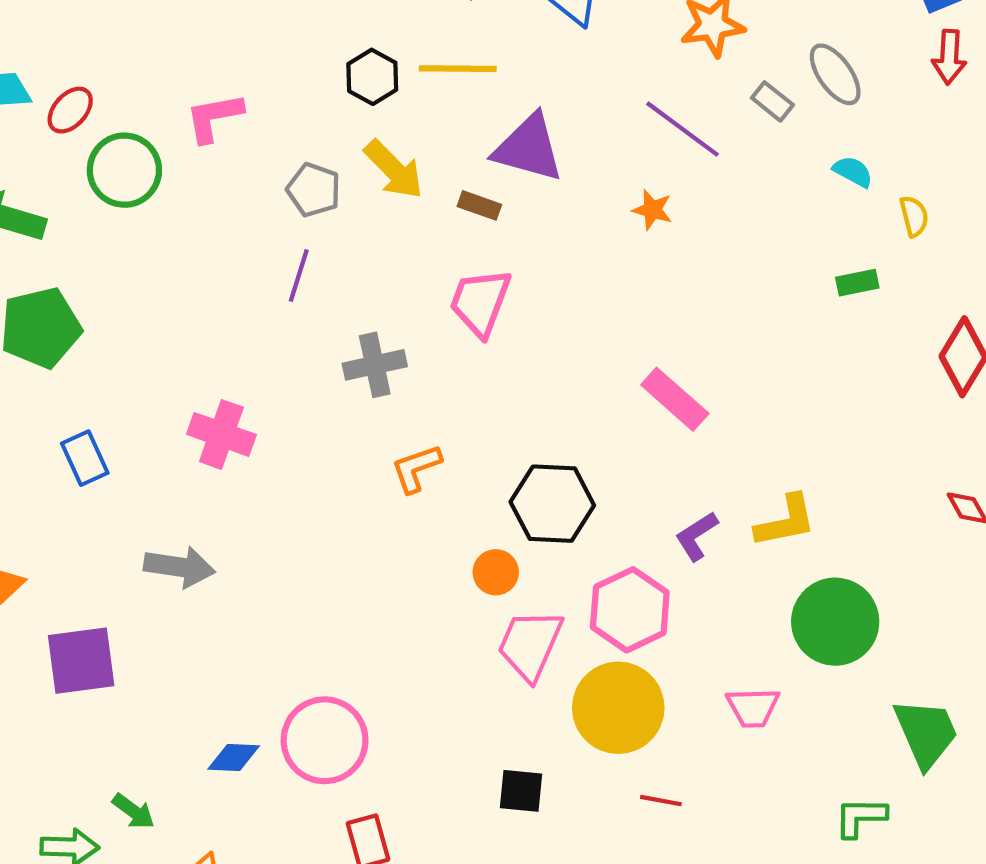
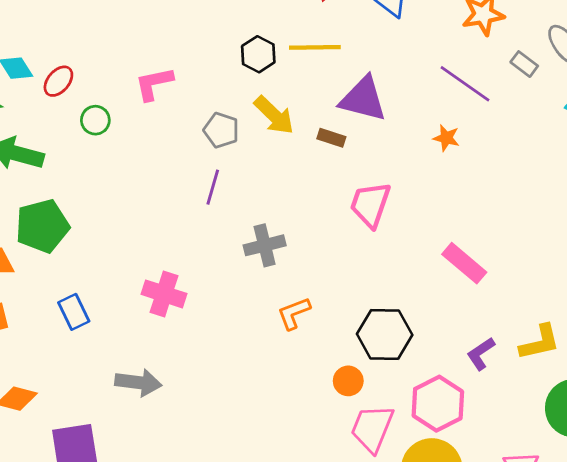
green circle: (124, 170) -> (95, 120), size x0.6
pink trapezoid: (480, 302) -> (370, 205), moved

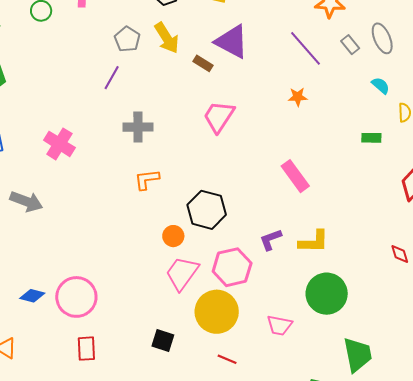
orange star: (446, 138) -> (298, 97), moved, turned -30
pink rectangle: (464, 263) -> (295, 176), moved

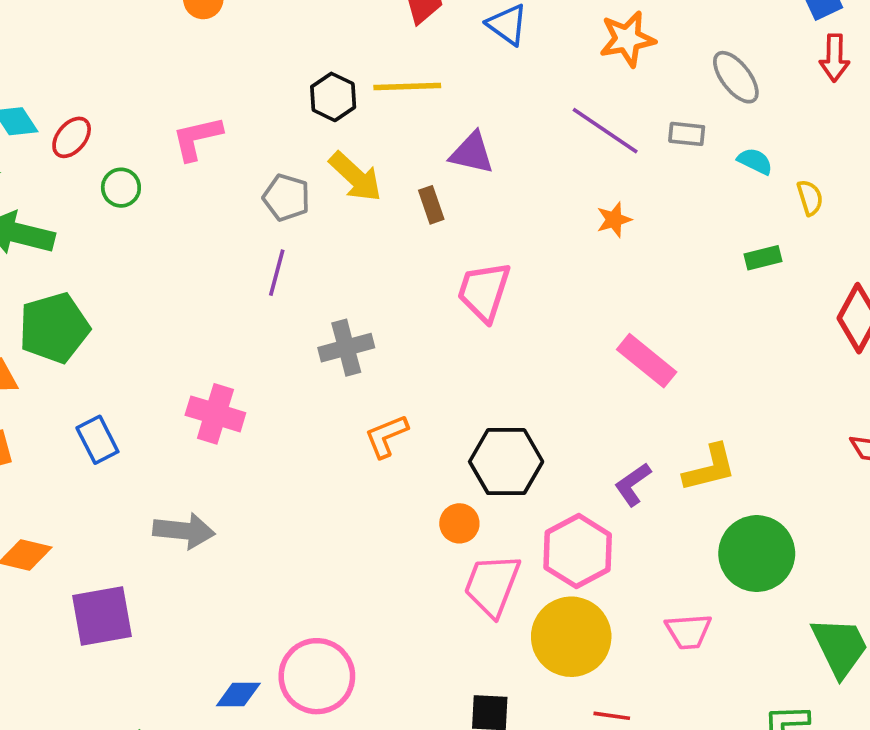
purple triangle: (232, 42) -> (472, 153), size x0.7
gray rectangle: (350, 45) -> (687, 134), moved, turned -30
brown rectangle: (203, 63) -> (431, 205), turned 54

